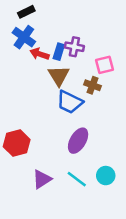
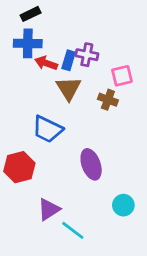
blue cross: (24, 37) -> (28, 43), turned -35
blue trapezoid: (70, 102) -> (47, 129), moved
purple ellipse: (78, 141) -> (91, 164), turned -50
cyan line: (77, 179) -> (73, 230), moved

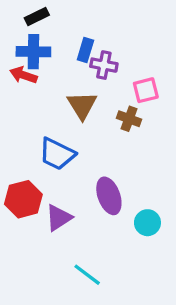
blue rectangle: (69, 60) -> (85, 50), moved
red arrow: (46, 63) -> (23, 75), moved
cyan circle: (123, 205) -> (147, 223), moved
purple triangle: (49, 209) -> (59, 218), moved

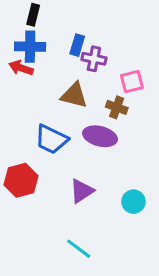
black rectangle: (37, 16) -> (33, 15), turned -50
brown triangle: (82, 105) -> (74, 95), turned -44
purple ellipse: (109, 196) -> (100, 136), moved, turned -56
purple triangle: (59, 218) -> (82, 191), moved

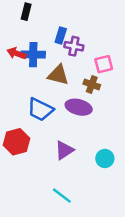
blue cross: (30, 47) -> (33, 55), moved

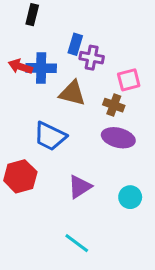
purple ellipse: (79, 107) -> (118, 138), moved

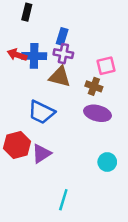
purple cross: (92, 58) -> (63, 54), moved
purple triangle: (80, 187) -> (41, 153), moved
cyan line: (77, 243) -> (63, 200), turned 70

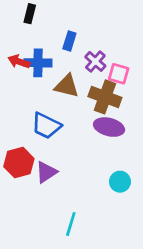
purple cross: (63, 54) -> (95, 61), moved, turned 30
pink square: (106, 66) -> (119, 74), turned 30
brown cross: (94, 86) -> (105, 97), size x1.6

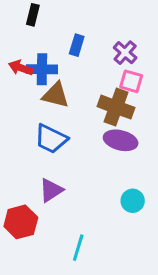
purple cross: (95, 61) -> (125, 53), moved
brown triangle: (67, 86) -> (56, 95), moved
red hexagon: (19, 163) -> (21, 222), moved

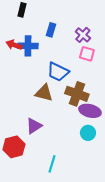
brown triangle: (56, 95) -> (44, 93), moved
brown cross: (116, 107) -> (77, 94), moved
blue trapezoid: (51, 139) -> (58, 72), moved
purple ellipse: (121, 140) -> (90, 111), moved

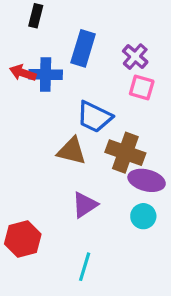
blue rectangle: (51, 30) -> (83, 48), size x1.5
purple triangle: (34, 126) -> (85, 205), moved

